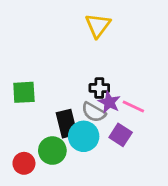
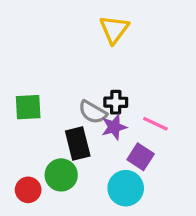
purple star: (109, 102) -> (114, 127), moved, turned 30
gray semicircle: (94, 112) -> (93, 112), moved
cyan circle: (84, 136) -> (126, 188), moved

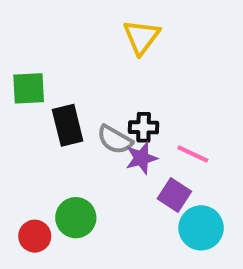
green square: (28, 107) -> (29, 88), moved
black rectangle: (78, 144) -> (68, 125), moved
cyan circle: (126, 188) -> (201, 228), moved

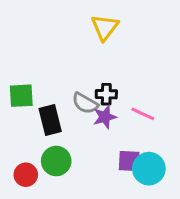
green square: (29, 88) -> (21, 96), moved
black rectangle: (68, 125) -> (50, 120), moved
purple square: (174, 195) -> (129, 161), moved, turned -30

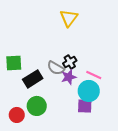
black cross: (106, 94) -> (70, 62), turned -32
black rectangle: (50, 120) -> (33, 79), turned 72
cyan circle: (149, 169) -> (89, 91), moved

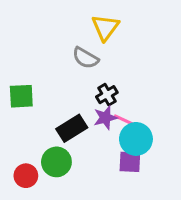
gray semicircle: (56, 68) -> (86, 58), moved
pink line: (94, 75) -> (125, 121), moved
black rectangle: (33, 79) -> (72, 128), moved

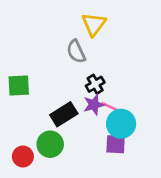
gray semicircle: (86, 58) -> (76, 51), turned 35

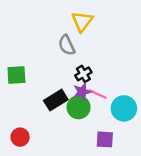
cyan circle: (121, 124) -> (124, 108), moved
green circle: (50, 144) -> (79, 107), moved
purple square: (116, 144) -> (105, 139), moved

